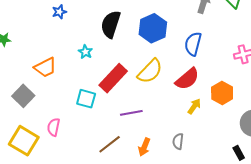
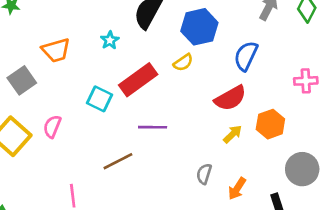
yellow semicircle: (150, 71) -> (183, 62), moved, size x0.6
orange arrow: (144, 147) -> (237, 189), moved

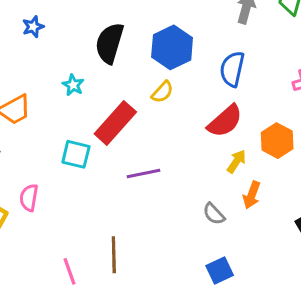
brown line: (118, 161) -> (114, 255), moved, turned -52
gray semicircle: (204, 174) -> (214, 214), turned -48
orange arrow: (237, 189) -> (252, 195), moved

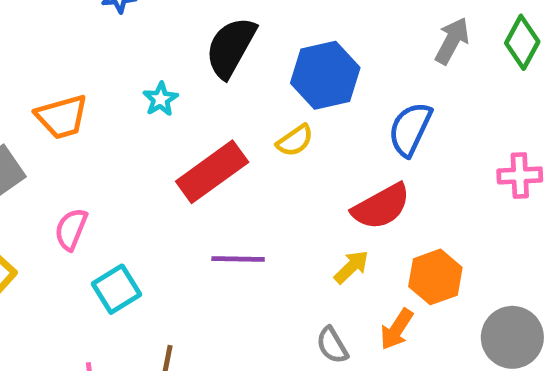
orange hexagon: (277, 141) -> (435, 277), moved
cyan square: (76, 154) -> (117, 289), moved, turned 32
yellow arrow: (236, 161) -> (351, 267), moved
pink semicircle: (29, 198) -> (71, 229), moved

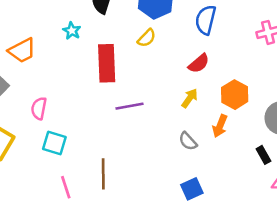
red rectangle: (212, 172) -> (107, 63), turned -45
red semicircle: (381, 207) -> (199, 63), size x0.7
cyan square: (117, 289) -> (54, 143), moved, turned -30

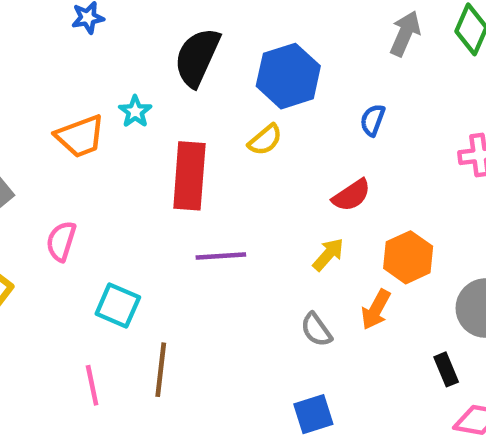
blue semicircle: (206, 20) -> (373, 120), size x0.6
orange trapezoid: (22, 50) -> (80, 136), moved
cyan square: (54, 143) -> (118, 305), moved

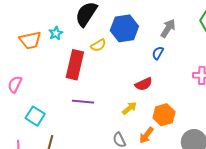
gray arrow: (405, 33) -> (168, 28), moved
yellow semicircle: (265, 140) -> (98, 45), moved

